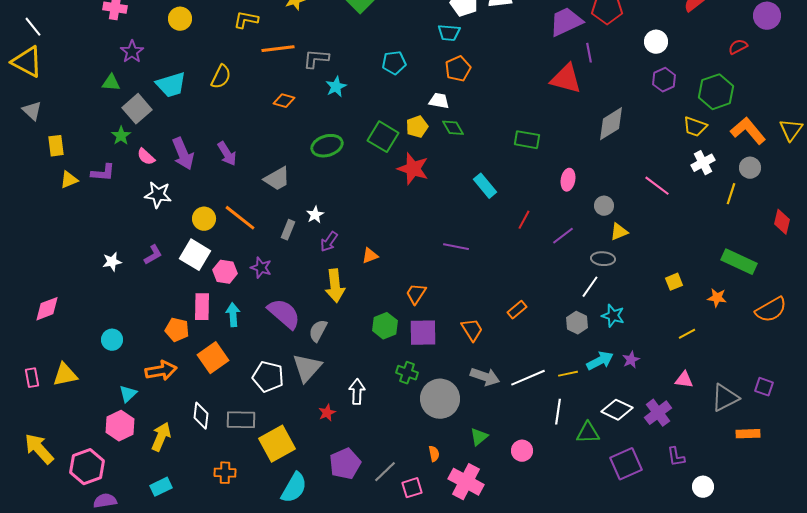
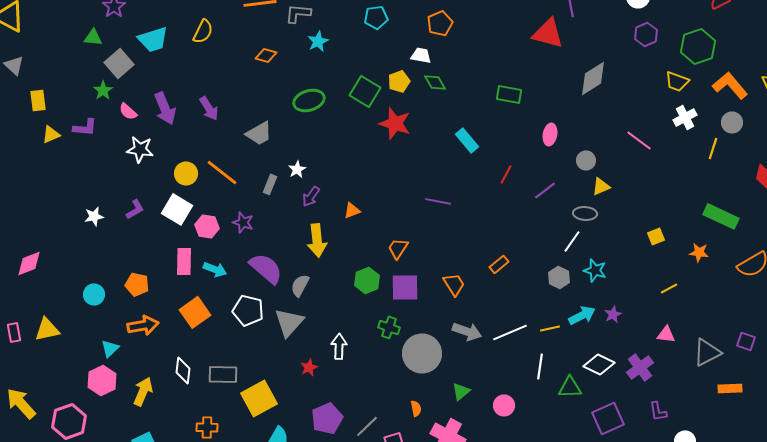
cyan arrow: (233, 315) -> (215, 269), turned 115
orange pentagon: (177, 330) -> (137, 284), moved
white pentagon: (268, 377) -> (248, 310), moved

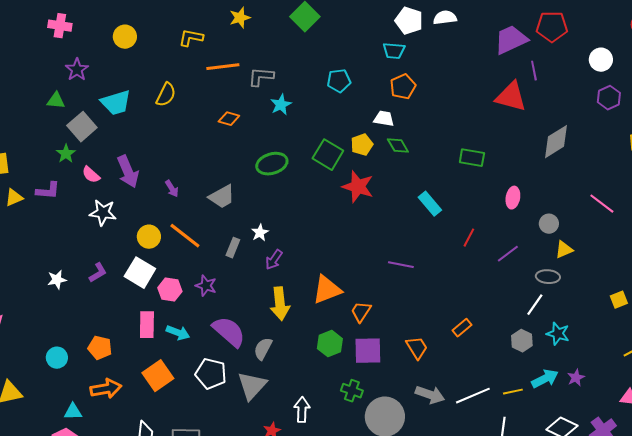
purple arrow: (209, 108) -> (172, 189), moved, size x0.7
orange triangle: (352, 210) -> (327, 290), moved, size x1.8
cyan triangle: (110, 348) -> (73, 412), turned 42

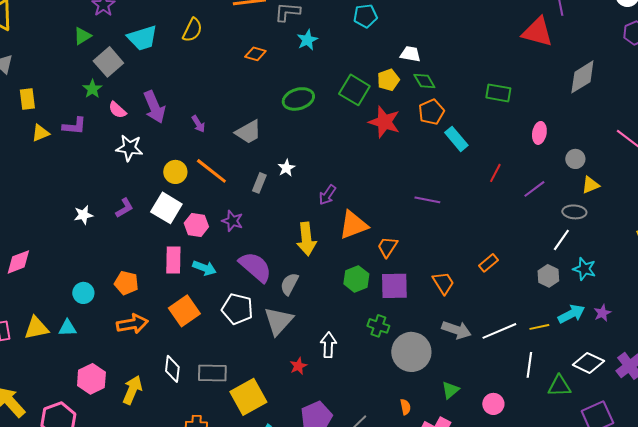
orange pentagon: (403, 87) -> (431, 112), moved
green triangle: (56, 101) -> (82, 36), turned -36
purple arrow: (274, 260) -> (327, 195), moved
cyan triangle: (73, 412) -> (67, 328), moved

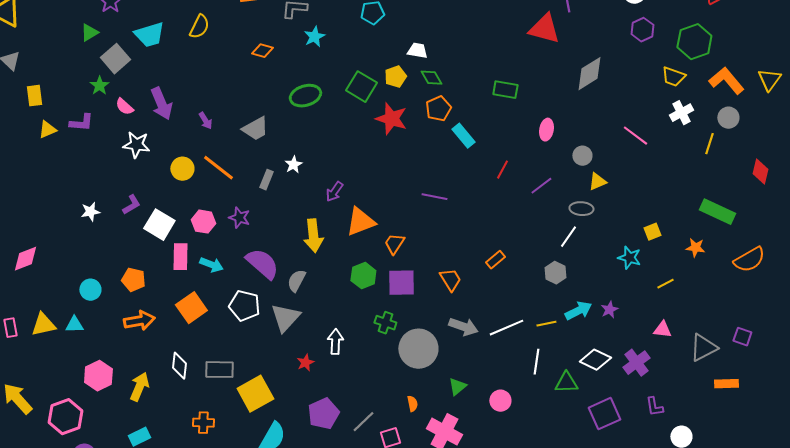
white square: (166, 208) -> (159, 225), moved
cyan star: (584, 269) -> (629, 258), moved

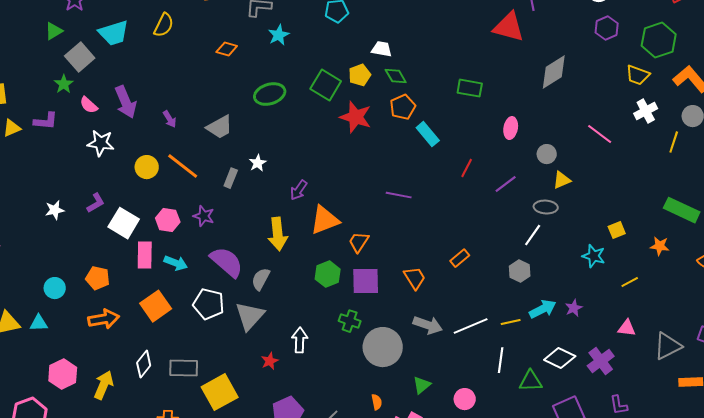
white diamond: (179, 366) -> (144, 364), turned 32

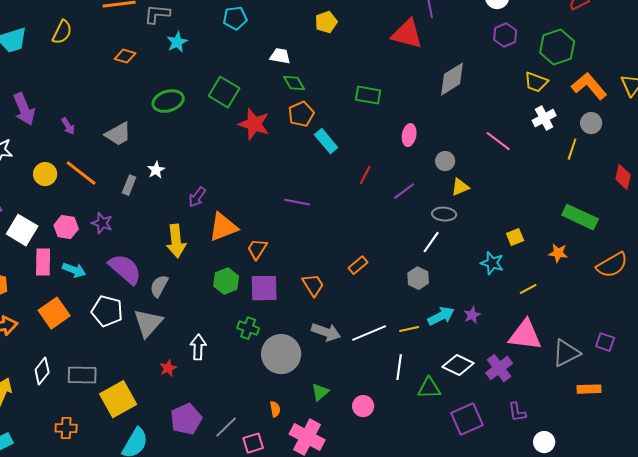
yellow pentagon: (360, 75) -> (326, 22), moved
pink triangle: (627, 328) -> (525, 335), size x1.8

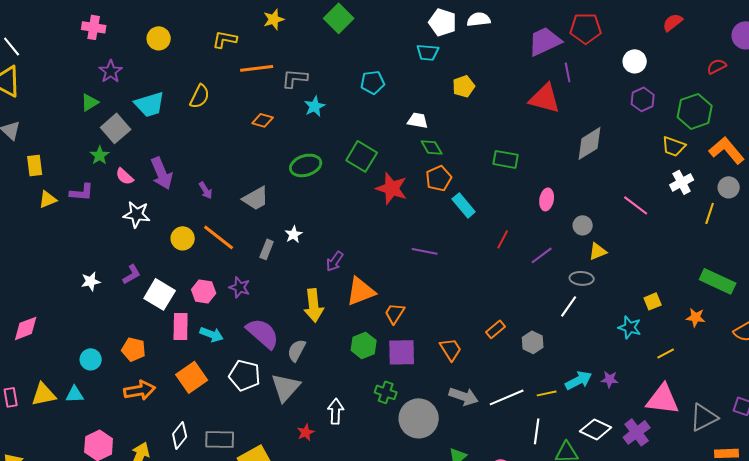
purple line: (297, 202) -> (425, 251), moved
gray hexagon: (418, 278) -> (533, 342), moved
purple star: (472, 315) -> (610, 379), turned 30

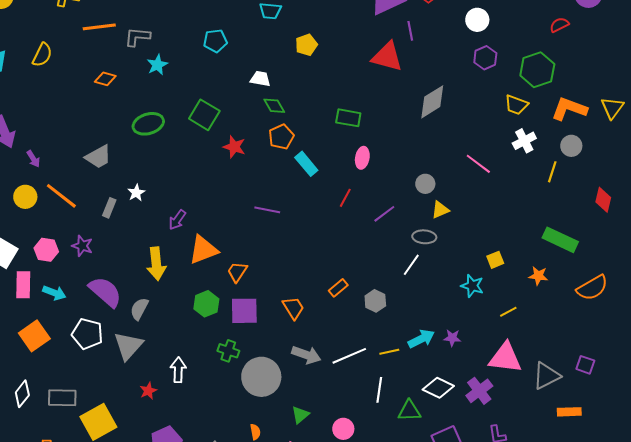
orange L-shape: (727, 150) -> (569, 109), turned -30
red star: (392, 188) -> (234, 147), size x0.7
purple arrow: (206, 190) -> (33, 159), moved
pink ellipse: (547, 199) -> (362, 158), moved

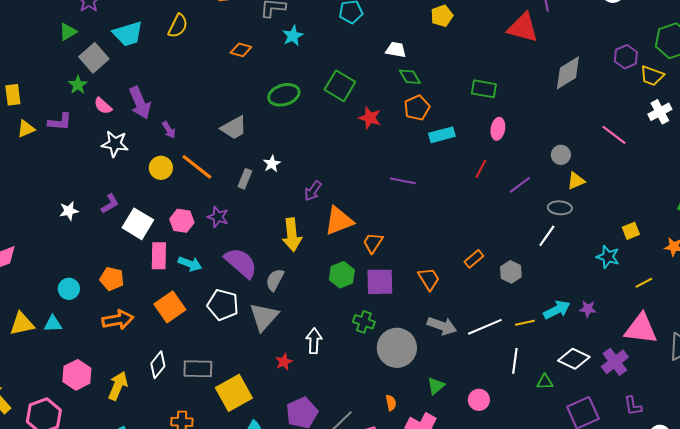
purple hexagon: (485, 58) -> (626, 57), moved
cyan rectangle: (306, 164) -> (442, 135), turned -65
green triangle: (409, 411) -> (545, 382), size x0.7

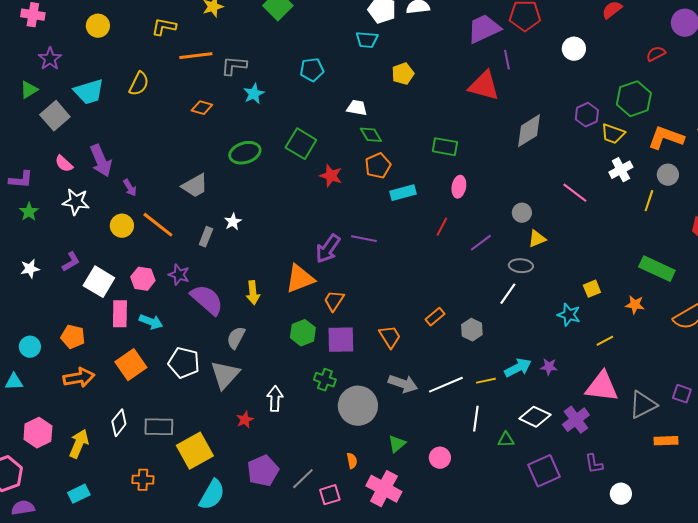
green star: (78, 85) -> (29, 212), moved
purple arrow: (313, 191) -> (328, 249), moved, size x1.4
yellow arrow: (292, 235) -> (253, 293), size x0.7
purple semicircle: (241, 263) -> (207, 300), moved

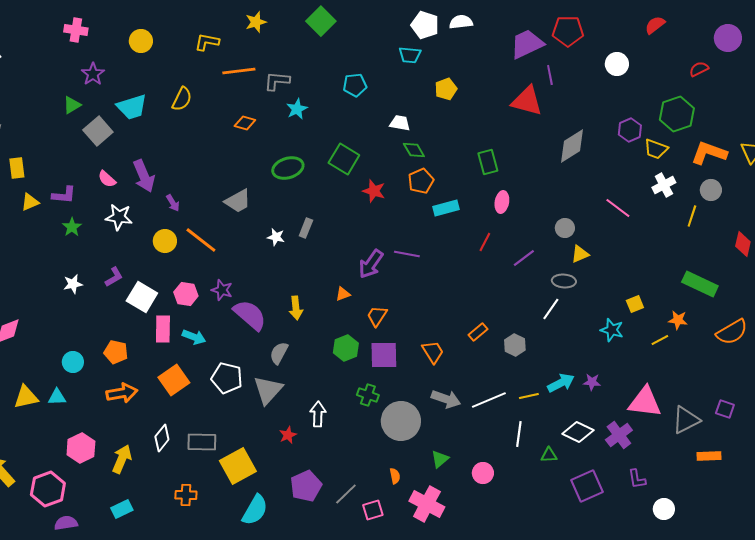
green rectangle: (445, 147) -> (488, 162), turned 65
white star: (233, 222) -> (276, 237), turned -30
gray rectangle: (206, 237) -> (306, 228), moved
orange triangle: (300, 279) -> (343, 294), size x0.5
yellow line: (605, 341) -> (660, 340), moved

